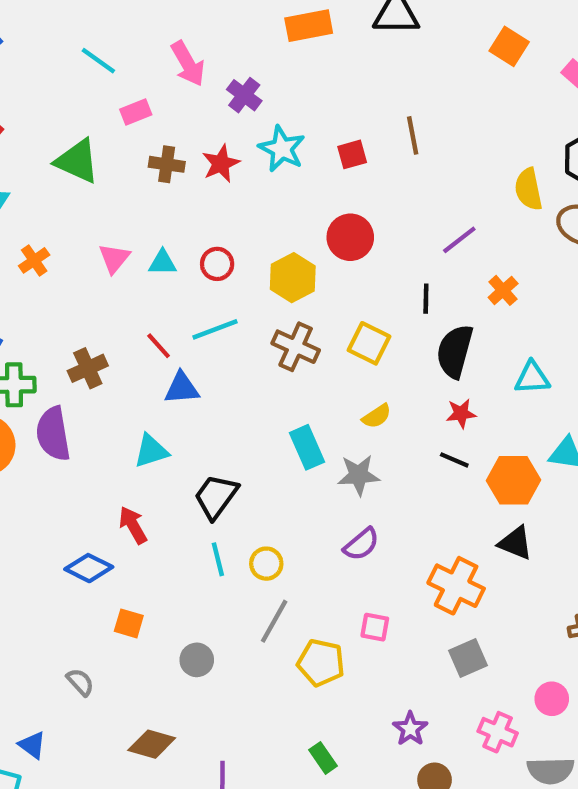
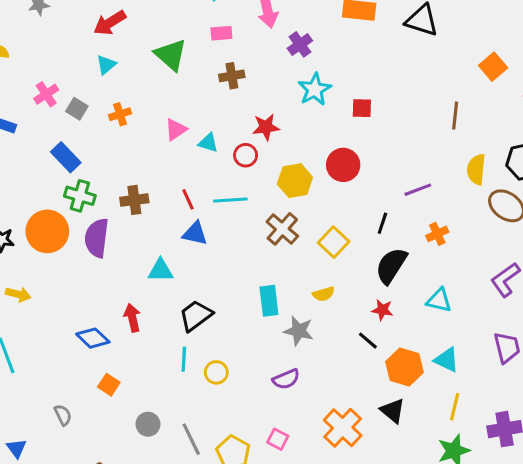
brown line: (413, 135) -> (455, 116), moved
red star: (221, 163) -> (266, 127), moved
brown cross: (167, 164) -> (232, 76), turned -35
gray line: (274, 621) -> (191, 439), moved, turned -72

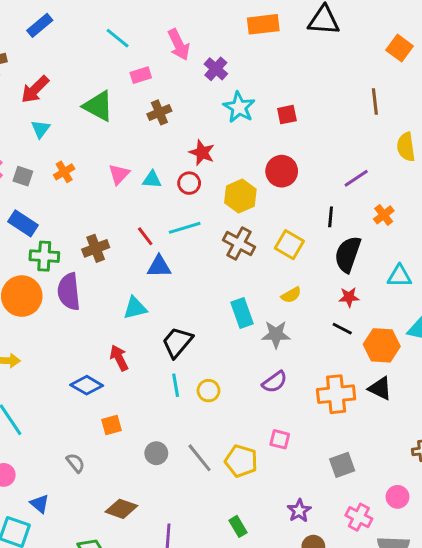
red star: (266, 127) -> (202, 153), turned -30
orange square: (109, 385) -> (112, 425), turned -36
orange cross: (343, 428) -> (336, 394), moved, turned -36

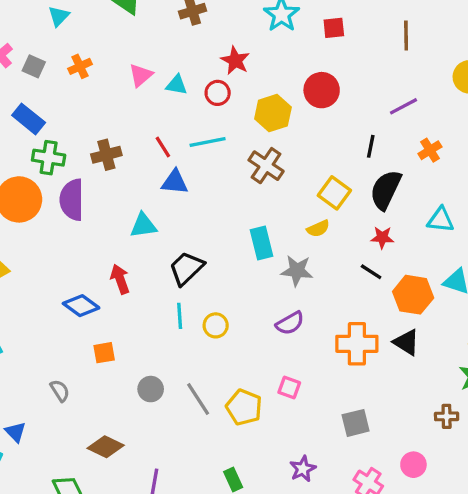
brown line: (375, 101) -> (406, 35), moved
yellow square: (289, 245) -> (334, 193), moved

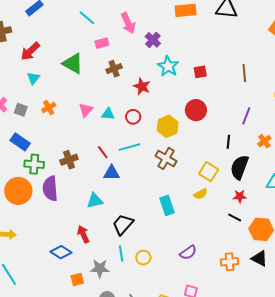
red star: (235, 61) -> (142, 86), moved
purple line: (404, 106) -> (246, 116), turned -36
gray star: (297, 271) -> (100, 268), moved
orange cross: (357, 344) -> (230, 262), size x0.7

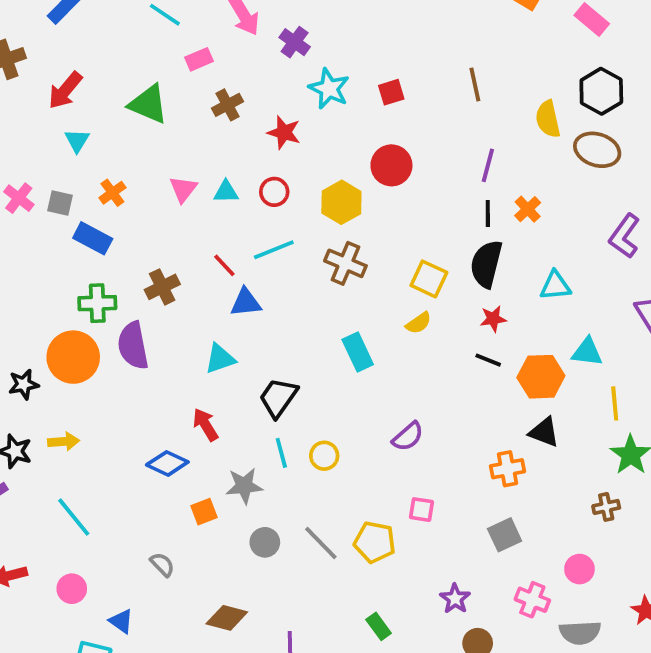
blue rectangle: (20, 142) -> (93, 238), moved
black line: (228, 142) -> (488, 214), moved
orange cross: (230, 262) -> (508, 469), moved

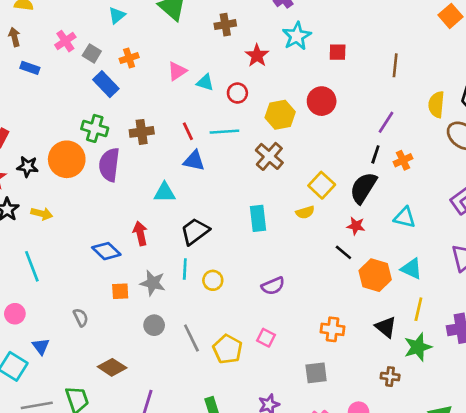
black triangle: (544, 432) -> (386, 327), moved

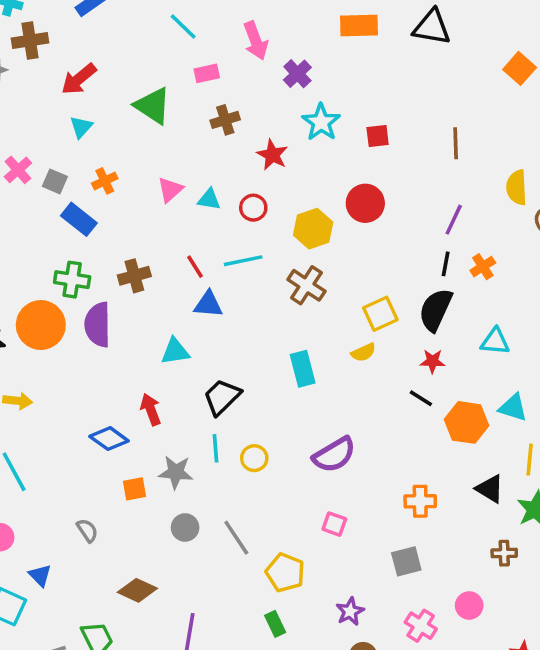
yellow square: (322, 185) -> (380, 314), turned 30
purple semicircle: (273, 286) -> (334, 455), size x1.4
yellow pentagon: (228, 349) -> (285, 573), moved

